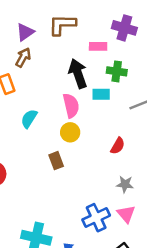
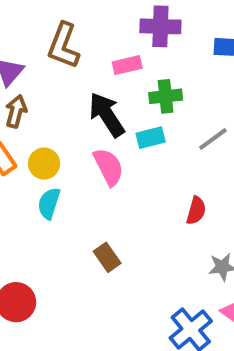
brown L-shape: (62, 25) -> (63, 46), turned -56
yellow circle: (70, 132) -> (44, 164), moved

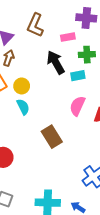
pink semicircle: (109, 167) -> (77, 106), moved, turned -132
cyan semicircle: (49, 203) -> (23, 107), turned 133
brown rectangle: (107, 257) -> (52, 137), size x1.5

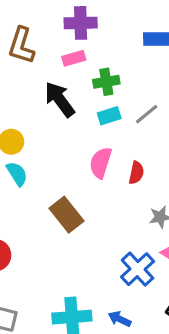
purple cross: (86, 18) -> (81, 23), moved
cyan rectangle: (78, 76) -> (109, 116), moved

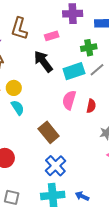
purple cross: (81, 23) -> (73, 14), moved
green cross: (106, 82) -> (89, 48), moved
cyan rectangle: (109, 116) -> (74, 71), size x1.5
blue cross: (138, 269) -> (55, 166), moved

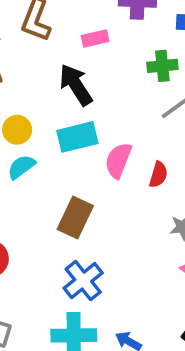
cyan rectangle: (74, 71) -> (77, 137), moved
cyan semicircle: (18, 108) -> (21, 167), turned -98
brown rectangle: (49, 132) -> (75, 218), turned 60

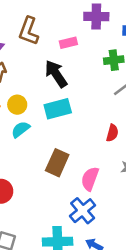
pink semicircle: (118, 160) -> (90, 179), moved
blue cross: (83, 281) -> (83, 211), moved

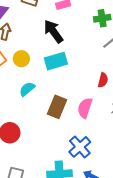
cyan semicircle: (21, 129) -> (27, 89), moved
pink semicircle: (90, 179) -> (85, 108), moved

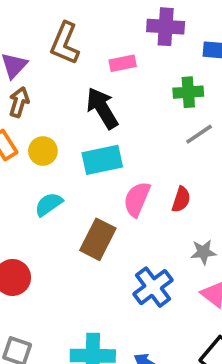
pink semicircle: (85, 108) -> (137, 199), moved
blue cross: (80, 147) -> (153, 287), moved

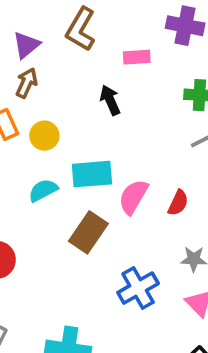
black arrow: (102, 108) -> (110, 100), size x0.7
cyan rectangle: (102, 160) -> (92, 174), moved

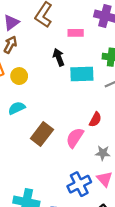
cyan rectangle: (92, 174) -> (82, 74), moved
pink semicircle: (133, 197) -> (75, 138), moved
blue cross: (138, 288) -> (79, 184), moved

